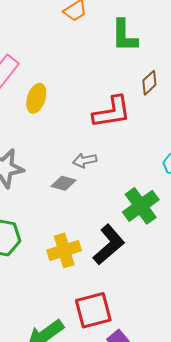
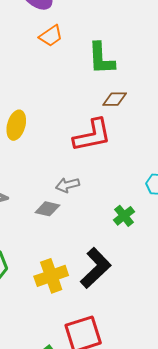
brown diamond: (149, 83) -> (115, 99), moved, turned 45
green cross: (141, 206) -> (124, 216), moved, size x0.6

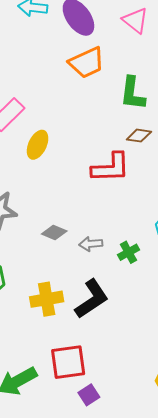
orange trapezoid: (51, 36) -> (87, 63), size x1.5
gray arrow: (68, 185) -> (91, 244), moved

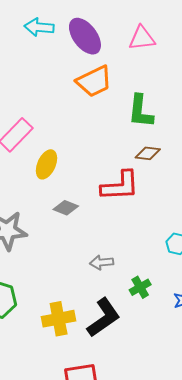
pink triangle: (135, 20) -> (142, 38), turned -44
gray diamond: (54, 232) -> (66, 208), moved
green cross: (128, 252) -> (140, 287), moved

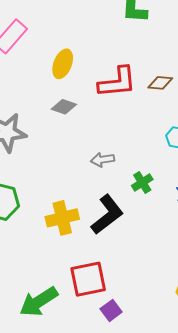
brown diamond: (148, 153) -> (160, 83), moved
yellow ellipse: (46, 164) -> (63, 64), moved

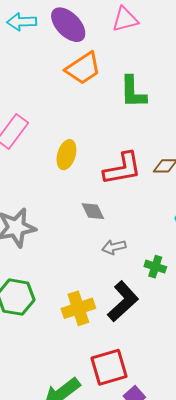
gray diamond: (64, 107) -> (93, 211), moved, turned 50
green cross: (142, 182) -> (155, 267), turned -35

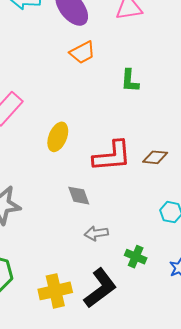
orange trapezoid: (83, 68) -> (82, 52), size x0.7
green L-shape: (133, 92) -> (130, 81), size x0.7

